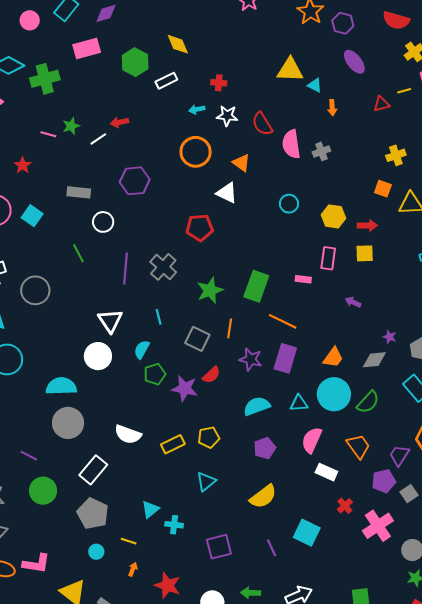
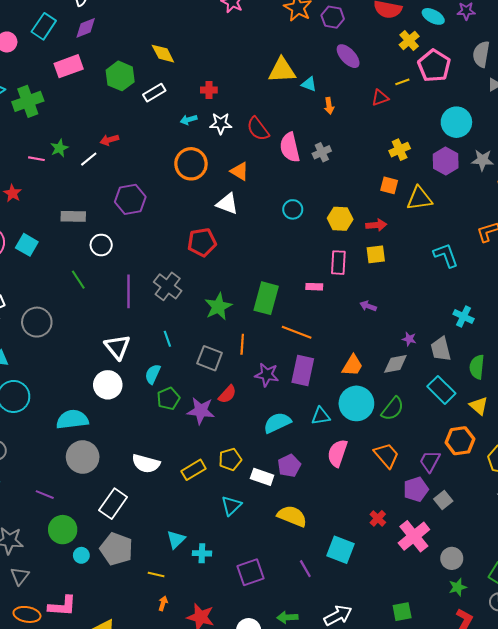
white rectangle: (326, 472) -> (262, 477), moved
yellow semicircle: (263, 497) -> (292, 516), turned -116
cyan circle: (96, 552) -> (81, 555), moved

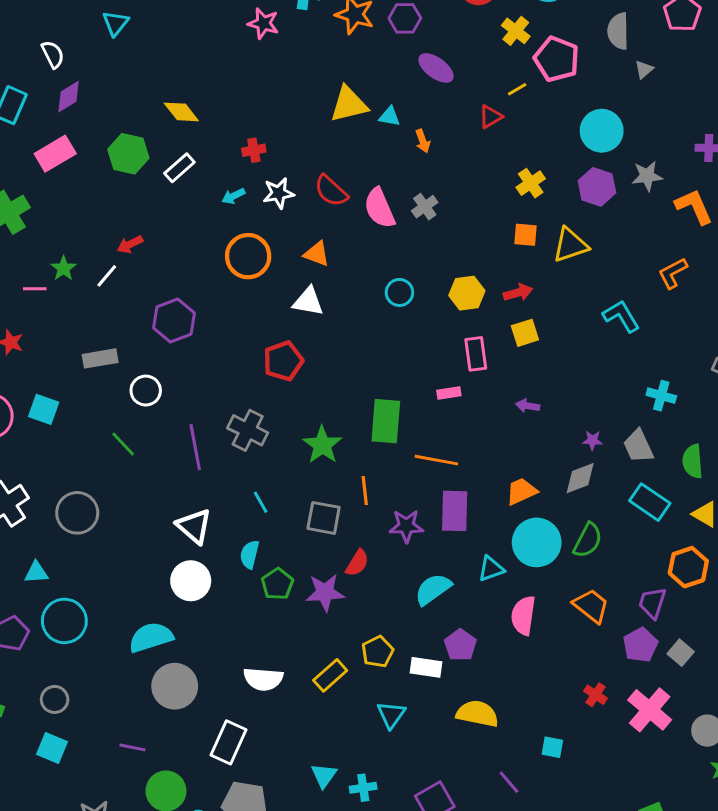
orange trapezoid: (352, 365) -> (521, 491), turned -135
cyan square: (340, 550) -> (552, 747), size x0.6

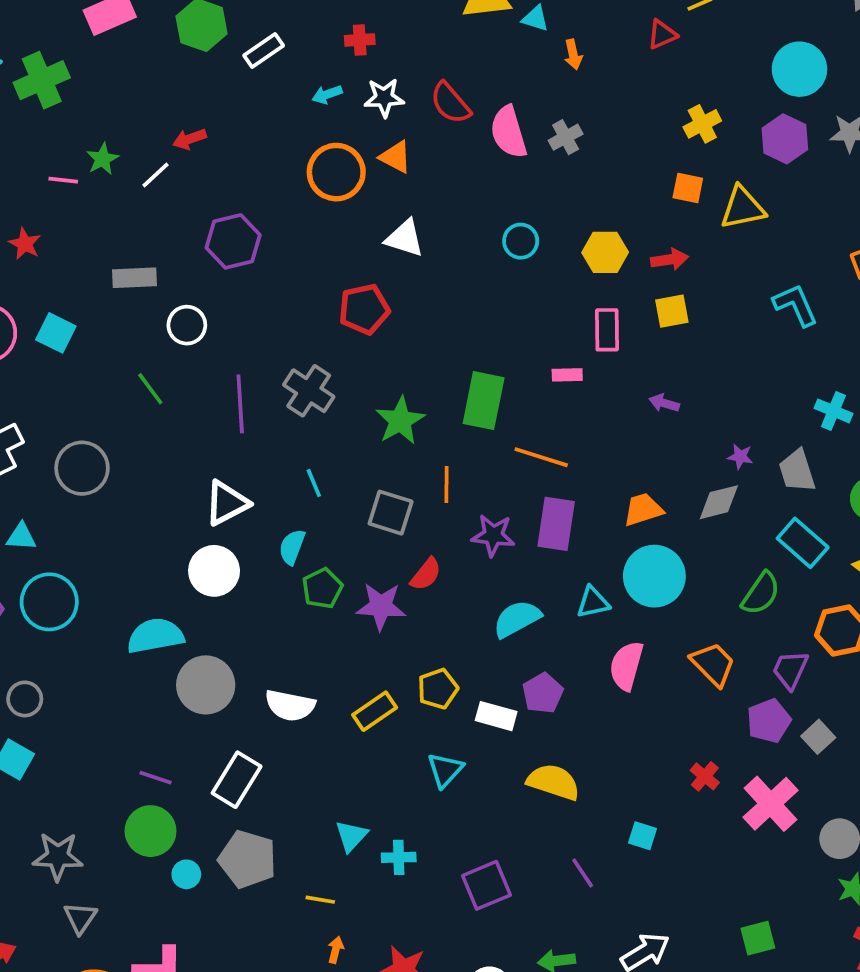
orange triangle: (317, 254) -> (396, 157), moved
white triangle: (194, 526) -> (227, 503), turned 45
green semicircle: (588, 540) -> (761, 593), moved
gray circle: (175, 686) -> (206, 685), moved
purple line: (132, 747) -> (156, 778), moved

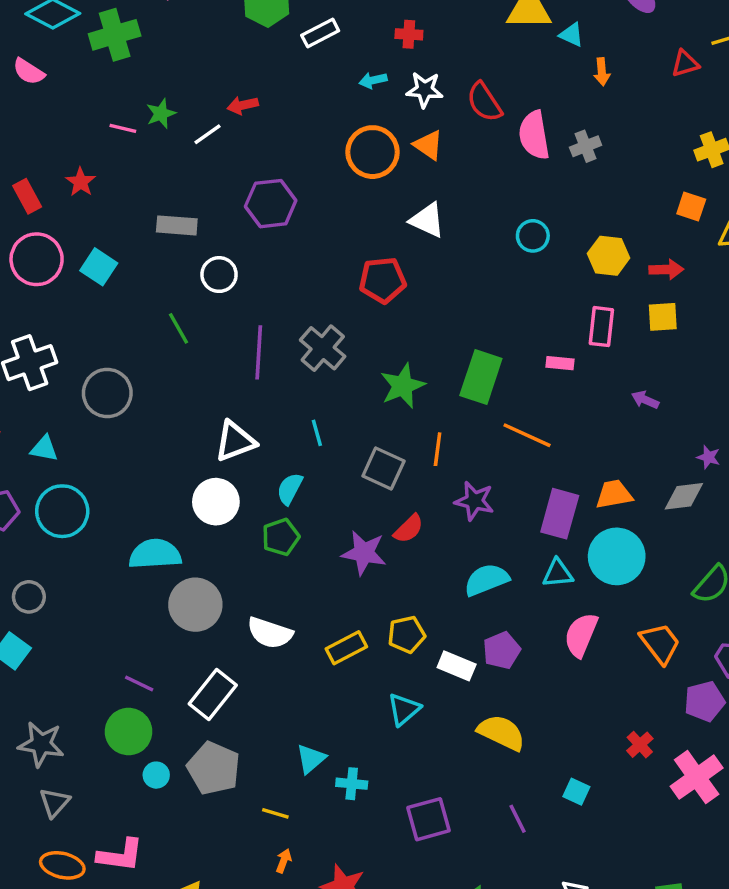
purple rectangle: (556, 524) -> (560, 514), moved
green pentagon: (322, 588) -> (281, 537), moved

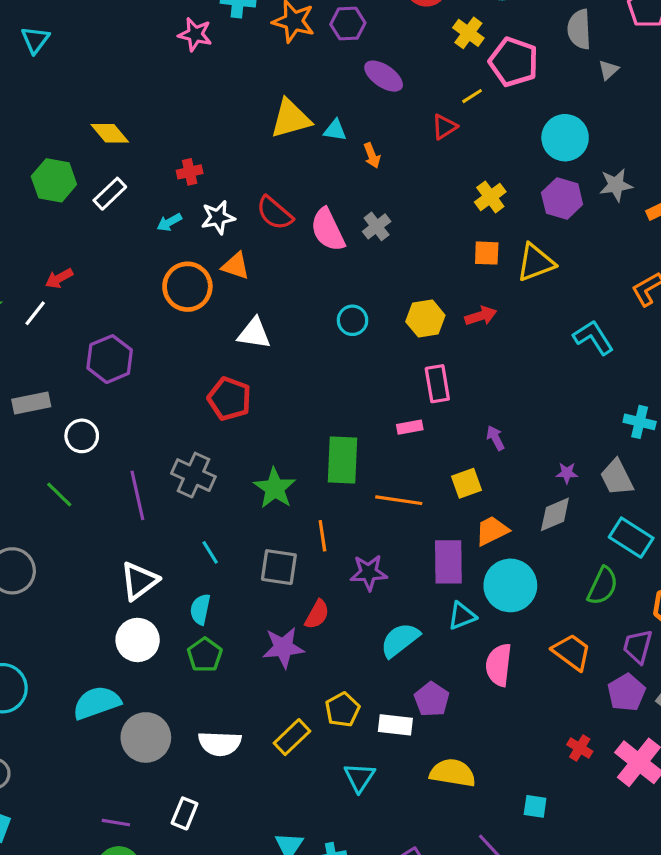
red pentagon: (382, 280) -> (229, 399), turned -30
yellow square: (663, 317) -> (466, 483), moved
purple arrow: (645, 400) -> (495, 438), turned 55
white rectangle: (213, 695) -> (185, 813), size x0.7

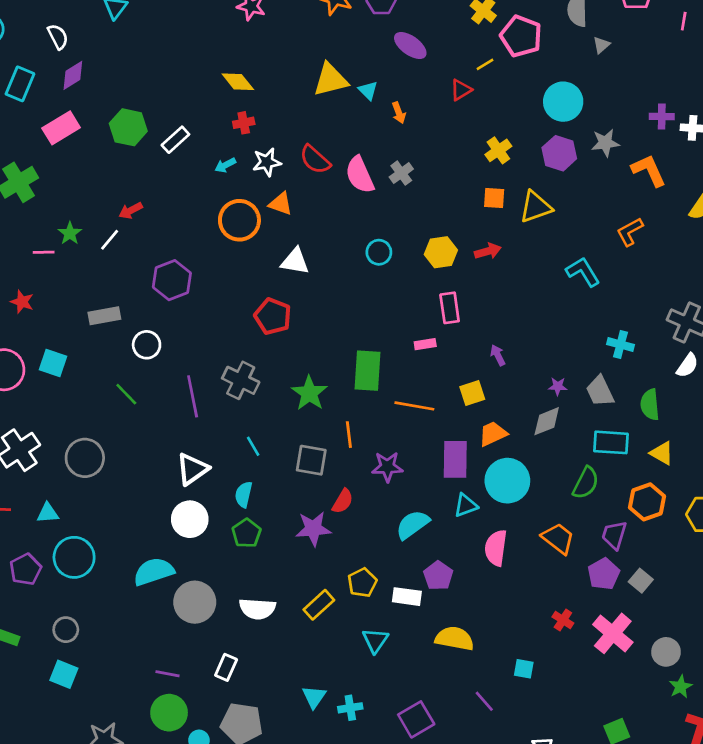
cyan triangle: (335, 130) -> (368, 90), turned 35
yellow diamond: (110, 133) -> (238, 82), moved
cyan rectangle: (631, 538) -> (611, 442), turned -30

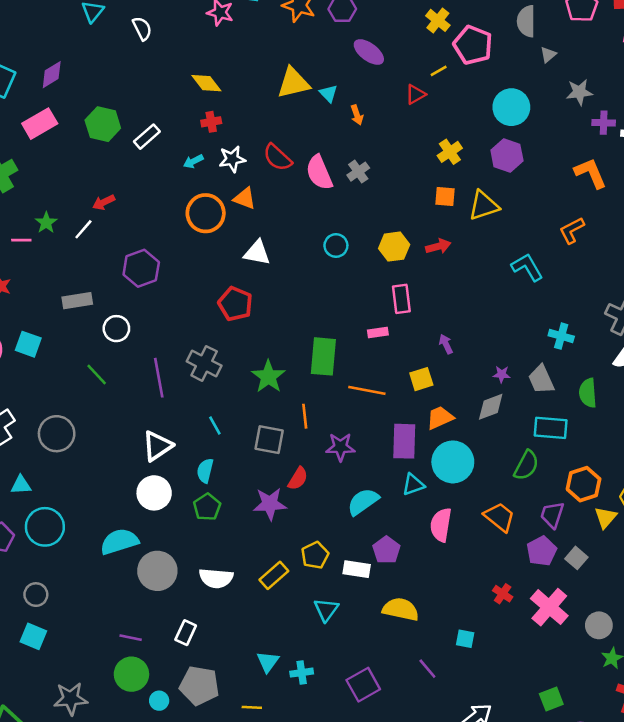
white semicircle: (58, 37) -> (142, 28), moved
gray star: (605, 143) -> (579, 92), moved
yellow triangle: (662, 453) -> (605, 517), moved, turned 40

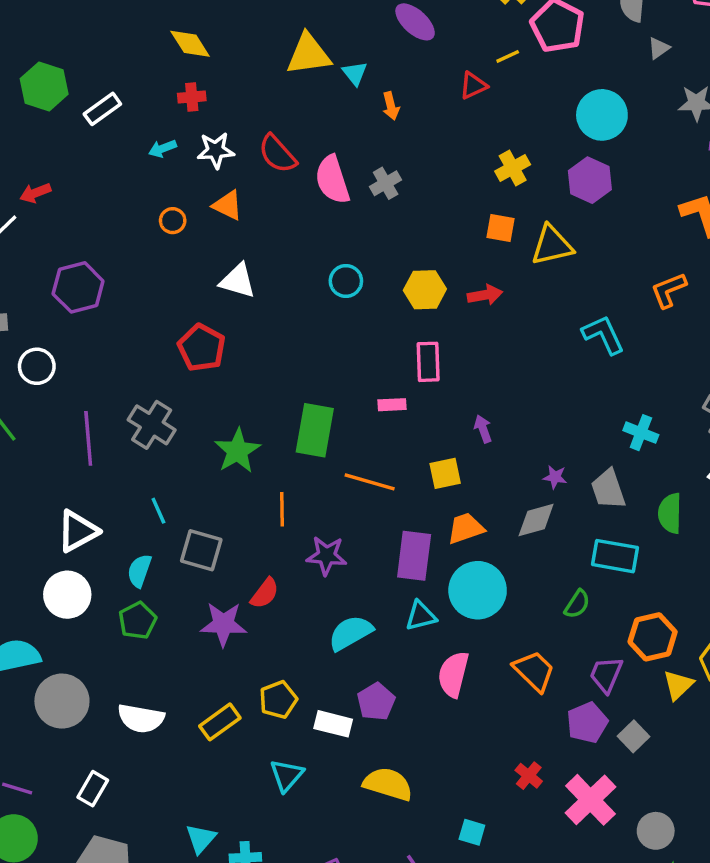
orange circle: (206, 213) -> (173, 221), size x0.5
gray square: (269, 440) -> (201, 550), moved
green semicircle: (526, 465) -> (577, 604), size x0.7

